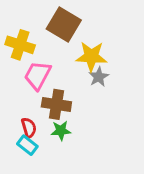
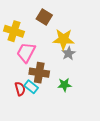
brown square: (64, 24) -> (44, 17), size x0.7
green star: (61, 131) -> (64, 85), moved
cyan rectangle: (27, 145) -> (31, 87), moved

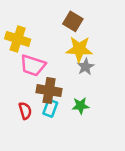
brown square: (44, 17) -> (73, 21), moved
pink trapezoid: (26, 52) -> (33, 65), turned -100
cyan rectangle: (31, 87) -> (50, 108), moved, turned 72

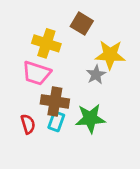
yellow cross: (18, 39) -> (46, 43), moved
yellow star: (79, 49) -> (110, 55), moved
green star: (81, 106) -> (90, 118), size x1.5

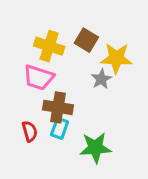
brown square: (82, 24) -> (86, 40), moved
green star: (90, 118) -> (95, 148), moved

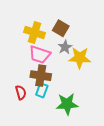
yellow star: (116, 58) -> (80, 58), moved
pink trapezoid: (39, 78) -> (40, 55), moved
gray star: (101, 79) -> (65, 47), moved

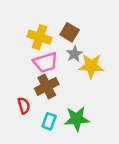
pink trapezoid: (40, 55) -> (45, 62), turned -35
brown cross: (41, 76) -> (47, 86), turned -36
cyan rectangle: (42, 90) -> (49, 121), moved

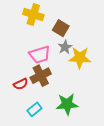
yellow cross: (39, 37) -> (33, 14), moved
red semicircle: (24, 106) -> (21, 84), moved, turned 80
cyan rectangle: (49, 121) -> (34, 109), moved, turned 32

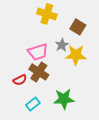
yellow cross: (33, 14) -> (47, 14), moved
brown square: (61, 28) -> (78, 27), moved
brown cross: (41, 76) -> (39, 72), turned -30

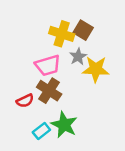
yellow cross: (47, 14) -> (62, 34), moved
brown square: (78, 27) -> (83, 30), moved
green star: (64, 99) -> (64, 125), moved, turned 30

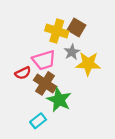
red semicircle: (25, 101) -> (23, 73), moved
green star: (64, 125) -> (59, 100), moved

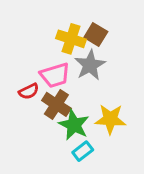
gray star: (72, 52) -> (90, 65), size x1.5
yellow star: (88, 64) -> (110, 119), moved
cyan rectangle: (38, 121) -> (83, 151), moved

